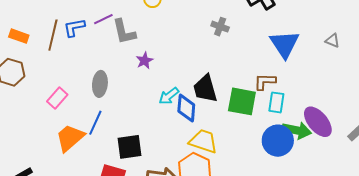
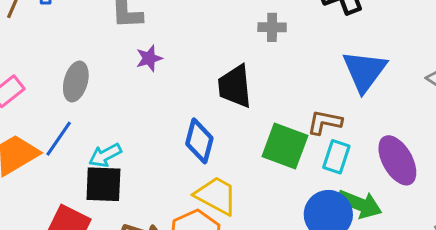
gray cross: (220, 27) -> (272, 27), turned -30
black trapezoid: (205, 89) -> (235, 86), moved
cyan arrow: (169, 96) -> (105, 155), moved
purple ellipse: (318, 122) -> (397, 160), moved

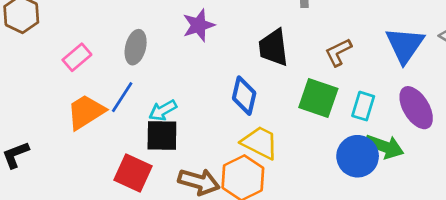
purple star: (149, 58) -> (199, 25), size x1.4
blue triangle: (364, 71) -> (405, 45), moved
brown L-shape: (325, 122) -> (338, 52), moved, turned -36

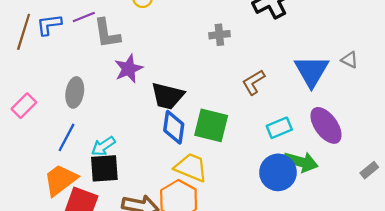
black trapezoid: (273, 48) -> (167, 96), moved, turned -64
green square: (318, 98) -> (211, 125), moved
cyan rectangle: (363, 106) -> (279, 128), turned 55
orange trapezoid: (86, 112) -> (60, 180), moved

